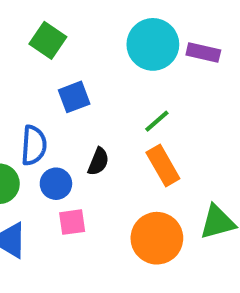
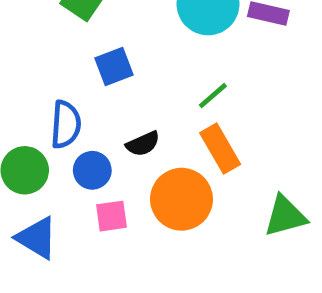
black semicircle: (98, 161) -> (143, 144), turned 44
orange circle: (157, 238) -> (182, 199), moved

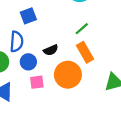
blue square: (114, 67) -> (28, 16), moved

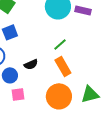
orange circle: (68, 75) -> (59, 96), moved

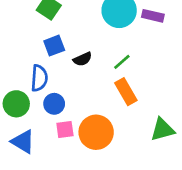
black semicircle: (31, 64) -> (83, 59), moved
orange circle: (59, 96) -> (96, 132), moved

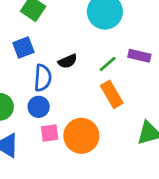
purple rectangle: (153, 16) -> (139, 56), moved
blue square: (54, 46) -> (23, 47), moved
blue semicircle: (39, 78) -> (43, 78), moved

